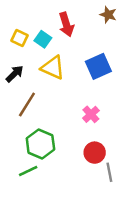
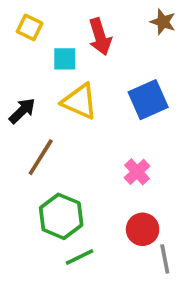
yellow square: (20, 38) -> (30, 27), moved
cyan square: (43, 39) -> (65, 59), turned -35
green line: (28, 171) -> (80, 257), moved

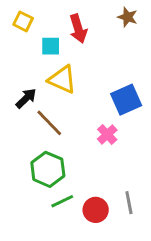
blue square: (148, 100) -> (126, 100), moved
black arrow: (22, 111) -> (26, 98), moved
brown line: (41, 157) -> (49, 123), moved, turned -76
red circle: (143, 229) -> (96, 210), moved

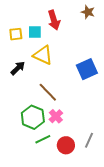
yellow square: (23, 21) -> (16, 34), moved, turned -32
brown line: (49, 123) -> (48, 92), moved
pink cross: (107, 134) -> (56, 116), moved
gray line: (129, 203) -> (89, 140), turned 35

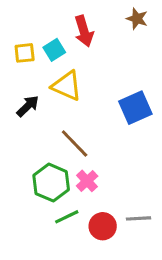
cyan square: (35, 32) -> (54, 50), turned -32
gray line: (89, 140) -> (139, 218), turned 63

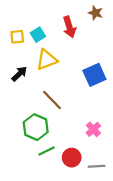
red arrow: (84, 31) -> (69, 27), moved
yellow triangle: (67, 86) -> (47, 60), turned -45
pink cross: (87, 181) -> (93, 129), moved
gray line: (139, 218) -> (97, 166), moved

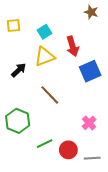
red arrow: (69, 27) -> (73, 46), moved
cyan square: (38, 35) -> (45, 32), moved
yellow square: (17, 37) -> (13, 26), moved
green hexagon: (36, 127) -> (18, 121), moved

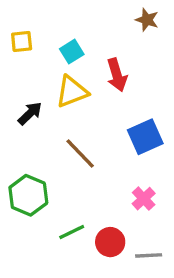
blue square: (90, 71) -> (145, 137), moved

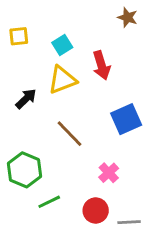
pink cross: (144, 199) -> (109, 173), moved
green line: (72, 232) -> (49, 202), moved

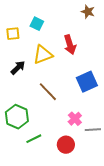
yellow square: (19, 36) -> (13, 34), moved
cyan square: (62, 45) -> (37, 24), moved, turned -32
gray line: (129, 222) -> (93, 130), moved

